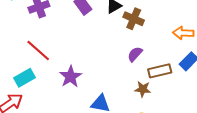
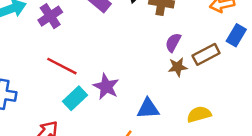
cyan rectangle: (24, 78) -> (75, 98), moved
brown star: (143, 89) -> (178, 67), moved

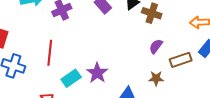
red line: (62, 66) -> (50, 53), moved, turned 60
brown star: (178, 67) -> (156, 78), moved

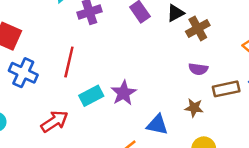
brown cross: (152, 13) -> (198, 28), turned 36
purple semicircle: (156, 46) -> (198, 69), turned -126

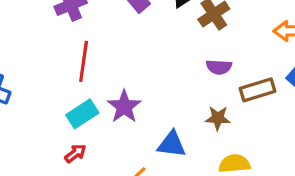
red line: (69, 62) -> (84, 61), moved
red arrow: (54, 121) -> (75, 153), moved, size x0.6

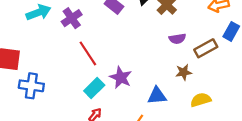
red line: (84, 61) -> (88, 53), turned -30

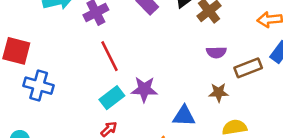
purple star: (121, 78) -> (144, 89), turned -30

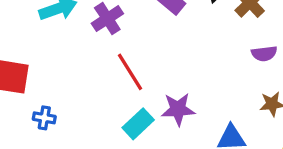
blue cross: (39, 86) -> (44, 118), size x0.6

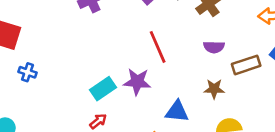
red line: (130, 72) -> (158, 47), moved

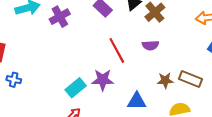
purple semicircle: (214, 47) -> (150, 45), moved
brown rectangle: (246, 65) -> (191, 79), moved, turned 45

